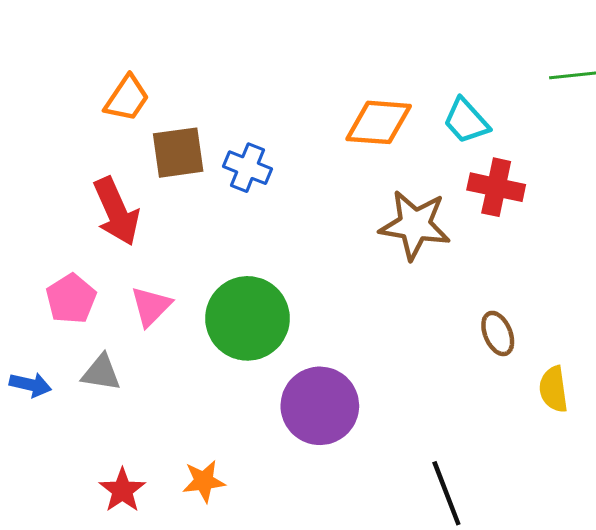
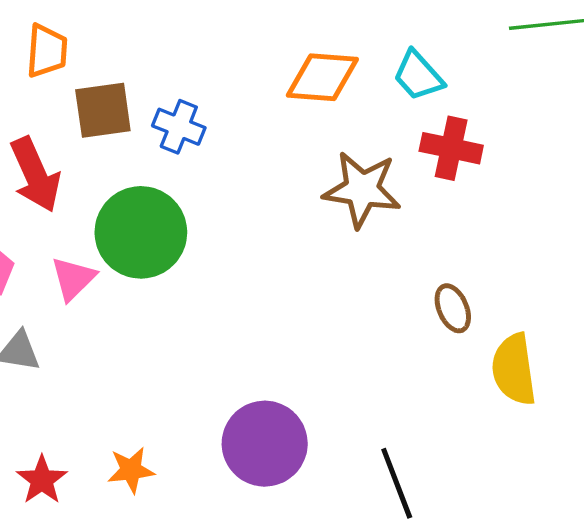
orange trapezoid: (127, 98) -> (47, 51), turned -30
green circle: (247, 318) -> (141, 232), moved
yellow semicircle: (554, 389) -> (514, 369), size x1.4
purple circle: (320, 406) -> (265, 444), moved

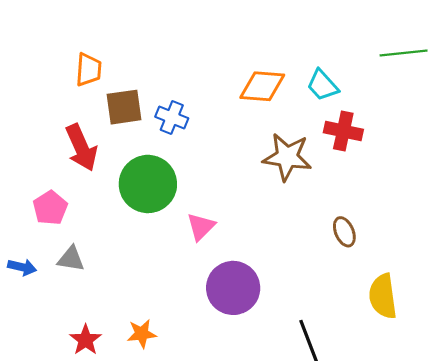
pink triangle: (73, 279) -> (201, 227), moved
yellow semicircle: (514, 369) -> (383, 296), moved
purple circle: (265, 444) -> (233, 288), moved

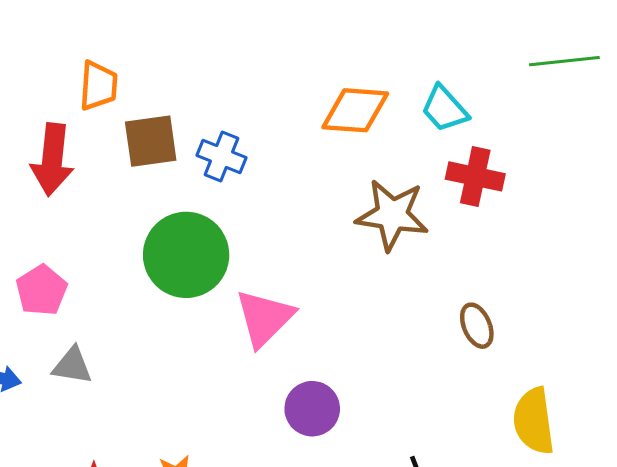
red arrow: (81, 148) -> (52, 160), moved, turned 30
pink triangle: (201, 227) -> (265, 318), size x1.4
purple circle: (233, 288) -> (312, 409), size x0.7

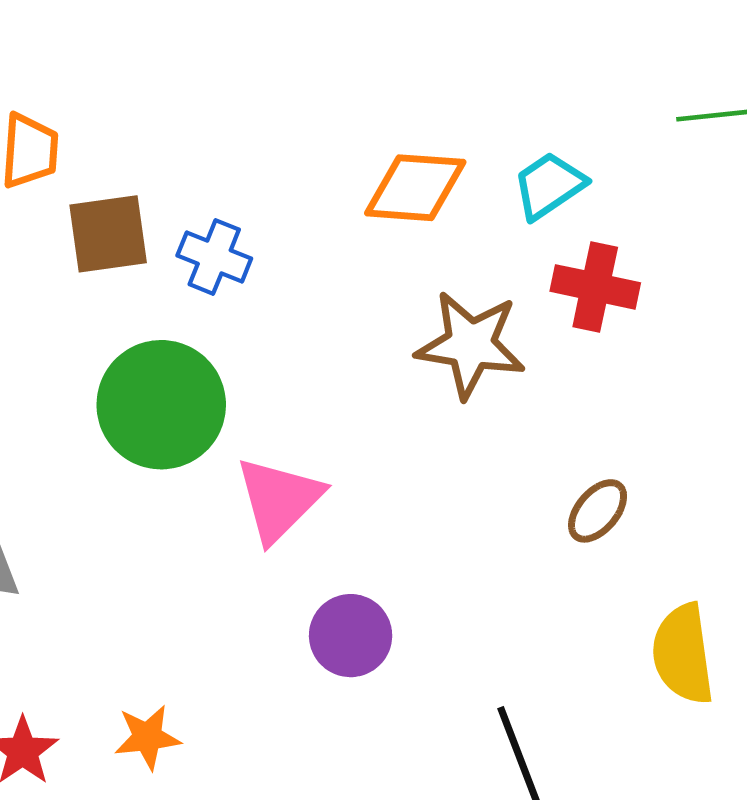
cyan trapezoid: (444, 109) -> (549, 185), turned 98
brown ellipse: (477, 326) -> (598, 511), turned 63

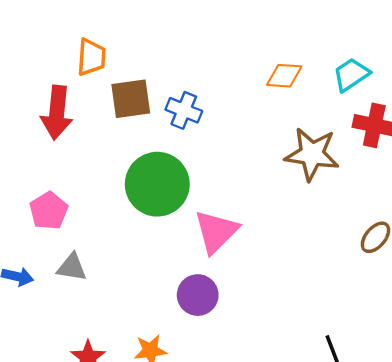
orange diamond: (415, 188) -> (284, 76), size x0.7
purple circle: (351, 636) -> (198, 295), moved

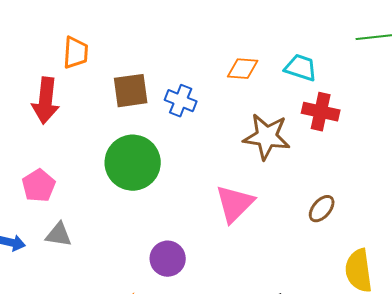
cyan trapezoid: (351, 74) -> (301, 68), turned 52
brown square: (131, 99) -> (131, 91), moved
blue cross: (184, 110) -> (181, 101), moved
pink triangle: (216, 232) -> (235, 204), moved

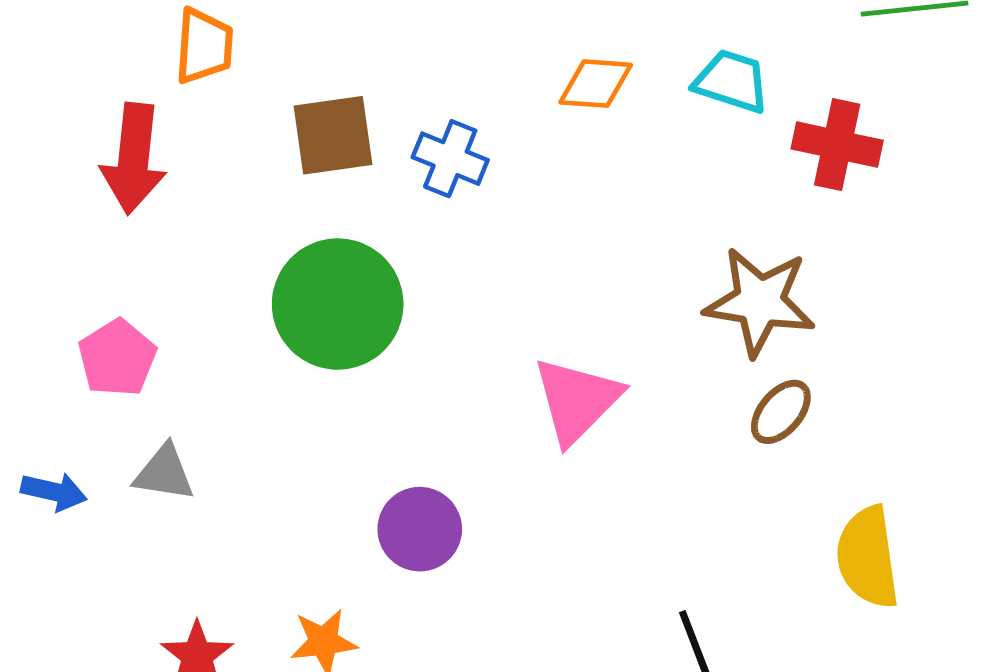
red cross: (321, 112) -> (837, 145), moved
brown star: (267, 137) -> (760, 302), moved

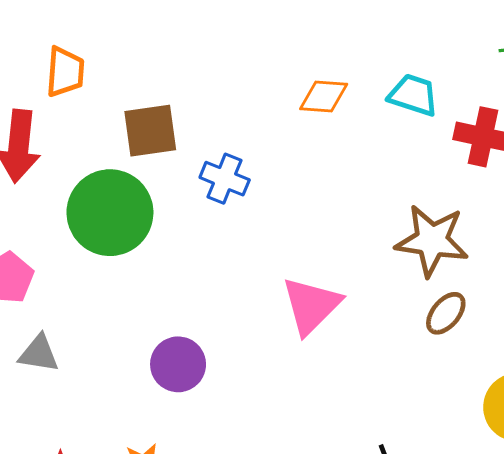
blue cross: (450, 159) -> (225, 179), moved
green circle: (338, 304) -> (110, 213), moved
purple circle: (420, 529) -> (178, 364), moved

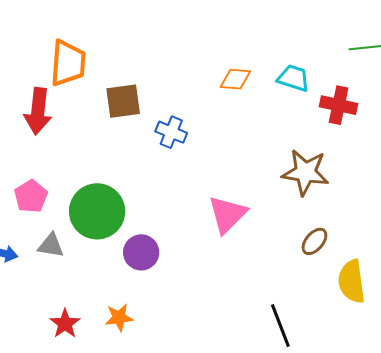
orange trapezoid: (65, 72) -> (68, 63), size x1.4
green circle: (110, 213) -> (97, 211), moved
brown ellipse: (446, 313) -> (314, 241), moved

